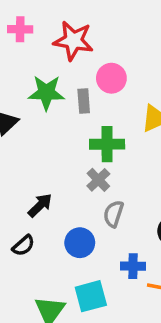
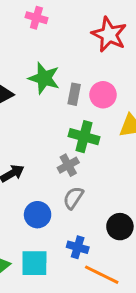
red star: (73, 41) -> (109, 35), moved
pink circle: (111, 78) -> (103, 95), moved

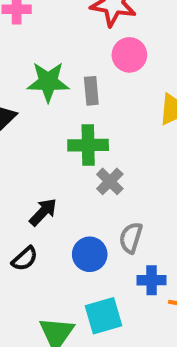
pink circle: (103, 95) -> (129, 55), moved
green cross: (84, 137) -> (88, 145), moved
gray semicircle: (73, 198) -> (131, 238), moved

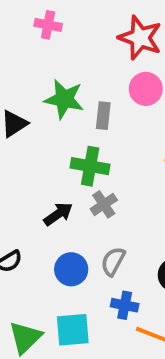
black arrow: (43, 212) -> (58, 214), moved

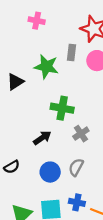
gray rectangle: (103, 116) -> (71, 52), moved
gray cross: (104, 204) -> (81, 134), moved
blue cross: (125, 305) -> (77, 202), moved

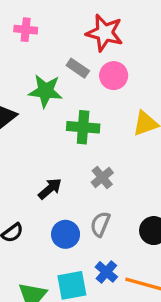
gray rectangle: (71, 52) -> (78, 68), turned -56
green cross: (62, 108) -> (83, 127), moved
blue cross: (77, 202) -> (106, 272), turned 35

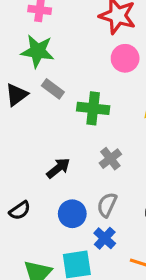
gray rectangle: (78, 68) -> (53, 89), moved
green star: (46, 91) -> (38, 51), moved
blue cross: (106, 272) -> (105, 238), moved

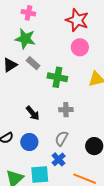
gray cross: (110, 159) -> (66, 110), turned 32
black arrow: (58, 168) -> (33, 113), turned 84
blue circle: (72, 214) -> (29, 142), moved

